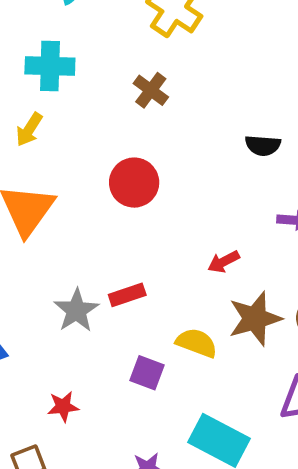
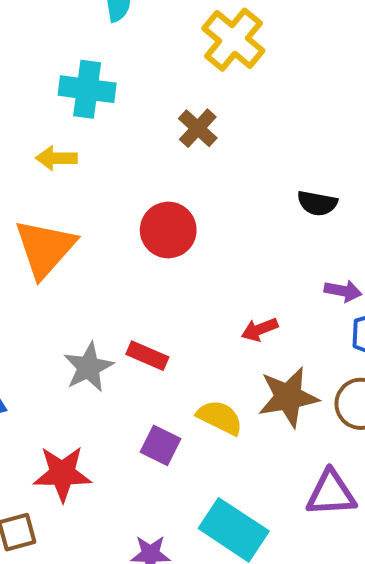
yellow arrow: (29, 129) -> (56, 158), turned 52
red rectangle: (127, 295) -> (147, 356), turned 36
red star: (63, 406) -> (62, 474), size x1.6

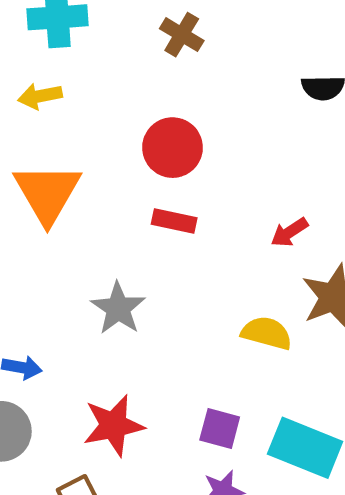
red rectangle: (147, 356) -> (174, 221), moved
purple square: (161, 445) -> (220, 428), moved

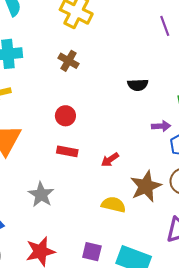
red circle: (172, 148) -> (65, 116), size x0.7
red arrow: (289, 232) -> (110, 160), moved

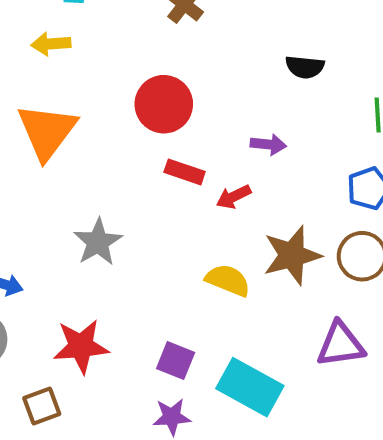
red circle: (65, 116) -> (164, 104), size x1.5
purple arrow: (161, 126) -> (268, 144), moved
red rectangle: (67, 151) -> (185, 172), moved

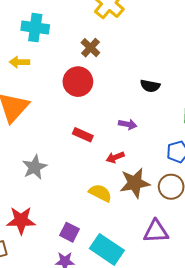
red circle: (164, 104) -> (78, 82), moved
red arrow: (234, 197) -> (115, 157), moved

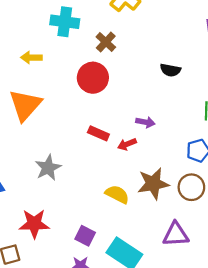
cyan cross: (35, 28) -> (65, 22), moved
black semicircle: (150, 86) -> (170, 70), moved
red arrow: (115, 157) -> (127, 144), moved

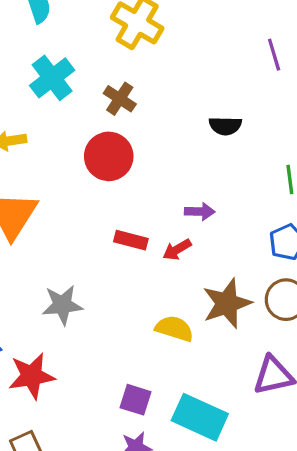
cyan cross: (65, 22) -> (52, 78), turned -36
gray star: (48, 168) -> (62, 305), turned 30
red star: (34, 224) -> (32, 376), moved

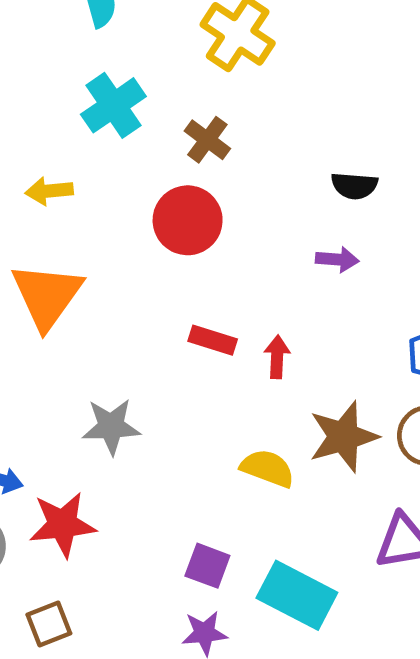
purple arrow: (200, 212) -> (337, 259), moved
red arrow: (177, 250) -> (277, 357), turned 120

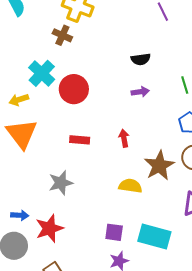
cyan cross: (113, 105) -> (42, 73), moved
brown cross: (207, 140) -> (62, 35), moved
yellow arrow: (49, 191) -> (19, 100), moved
red rectangle: (213, 340) -> (80, 140), moved

